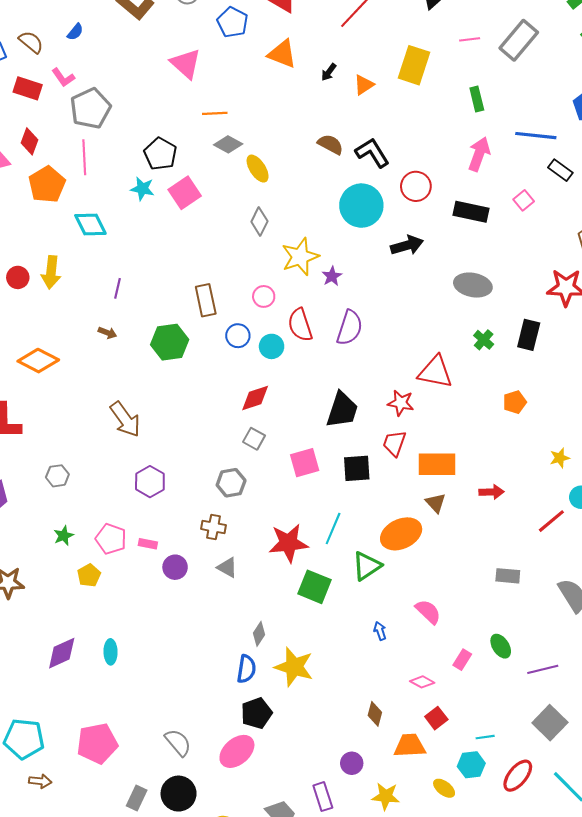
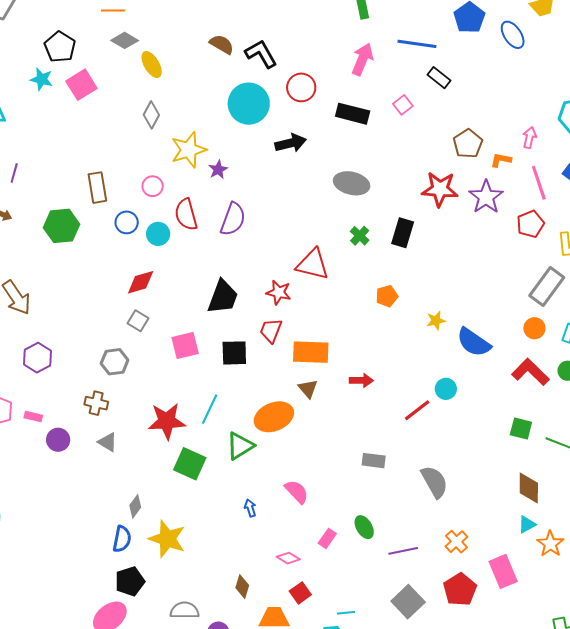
yellow star: (560, 458) -> (436, 321), moved
gray semicircle: (178, 743) -> (185, 610), moved, turned -52

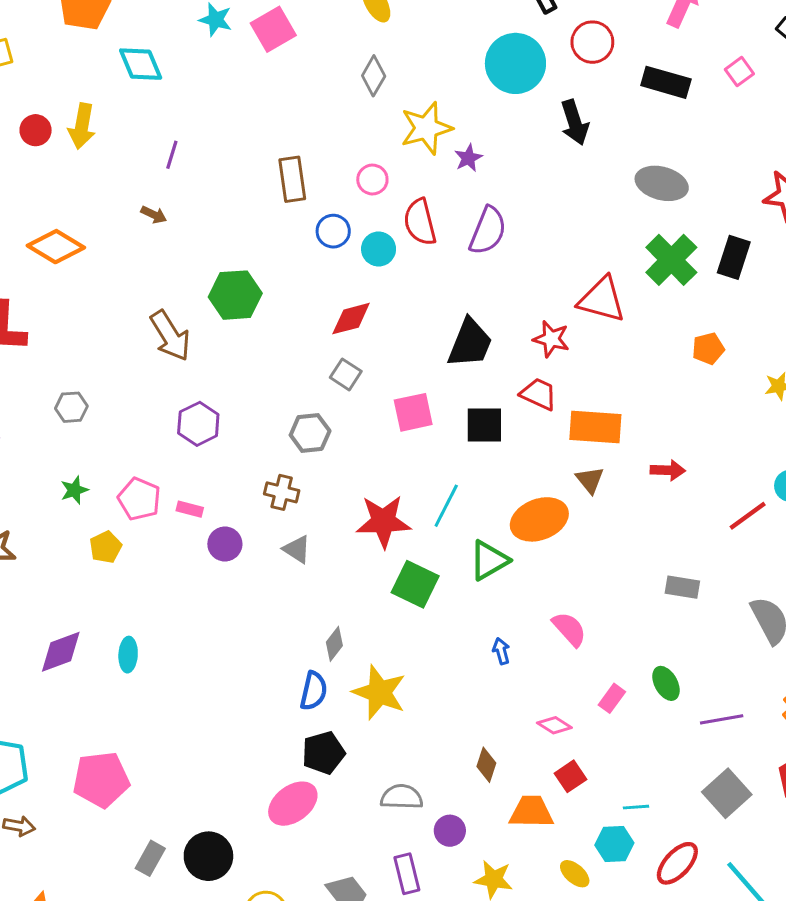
black arrow: (291, 143) -> (575, 122), turned 84
green hexagon: (62, 226) -> (235, 295), moved
green cross: (360, 236) -> (671, 260), size x1.8
red trapezoid: (271, 331) -> (539, 394), turned 92

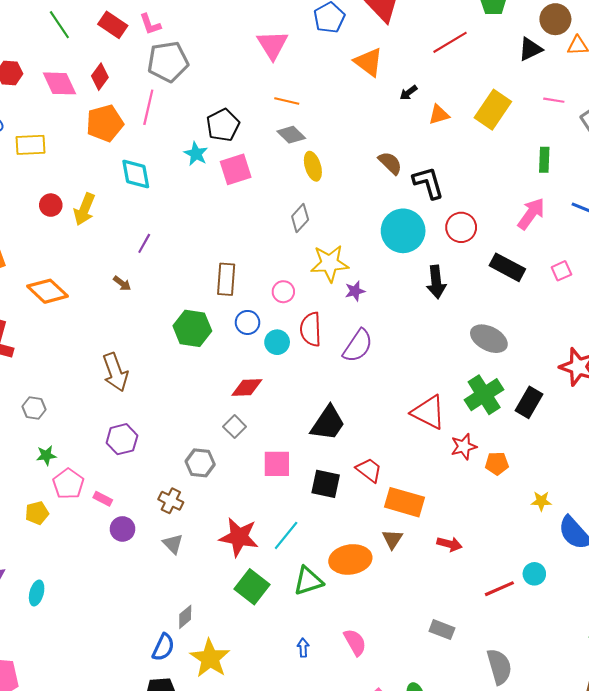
green hexagon: (235, 295) -> (192, 328), moved
red star: (551, 339) -> (464, 447), moved, turned 30
green star: (74, 490) -> (46, 455), moved

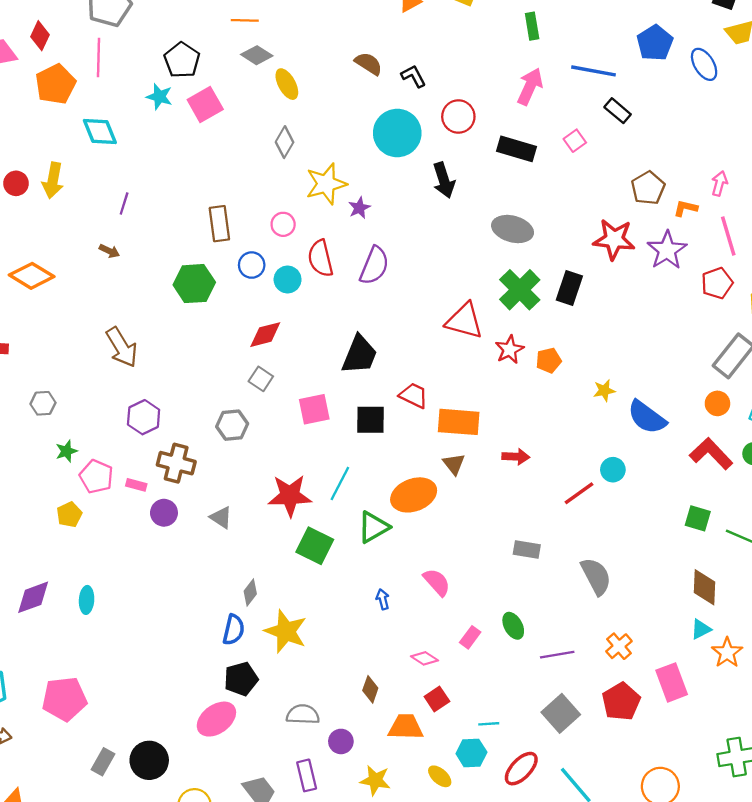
black L-shape: (428, 183) -> (413, 76), size x0.7
brown cross: (171, 501) -> (176, 463), moved, size x1.4

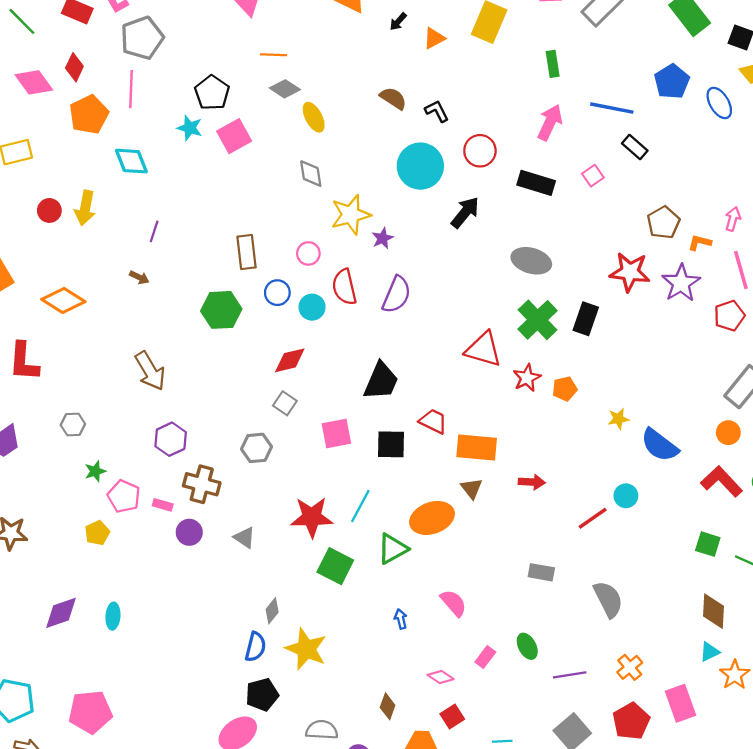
gray diamond: (285, 142) -> (311, 174), turned -40
black arrow: (444, 180) -> (465, 212), turned -124

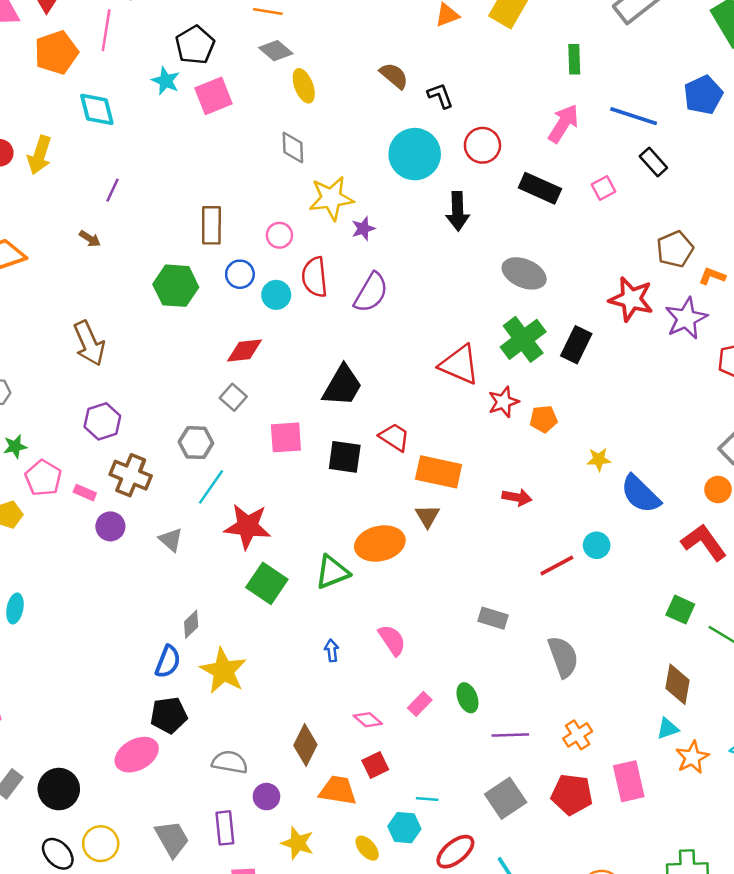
black arrow: (465, 212) -> (458, 211), turned 132
red arrow: (532, 482) -> (517, 497), moved
cyan line: (360, 506) -> (211, 487), moved
brown diamond: (388, 706) -> (305, 745), size x1.4
red pentagon: (631, 721) -> (572, 794), turned 30

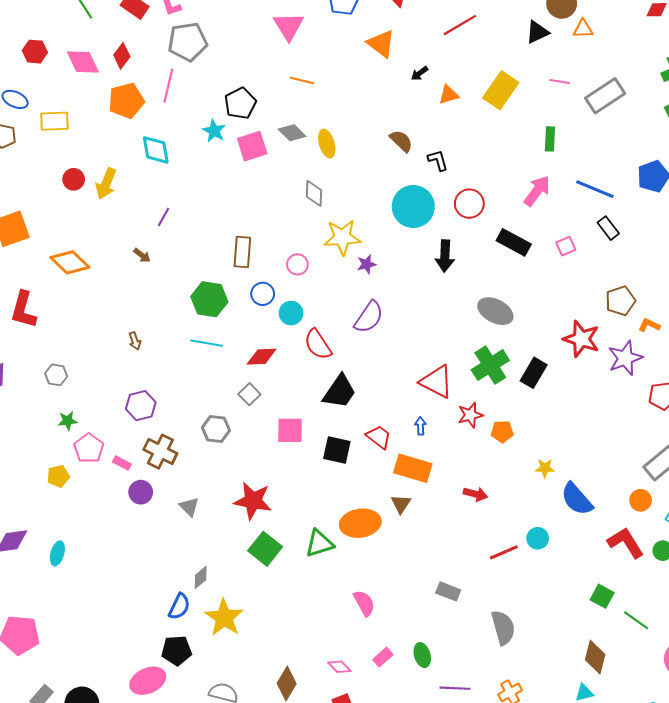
gray diamond: (276, 51) -> (292, 133), moved
red semicircle: (315, 277) -> (318, 344), moved, turned -32
brown arrow: (89, 343) -> (135, 341), size x0.5
cyan line: (211, 487) -> (207, 343), moved, turned 60
blue arrow: (332, 651) -> (420, 426), moved

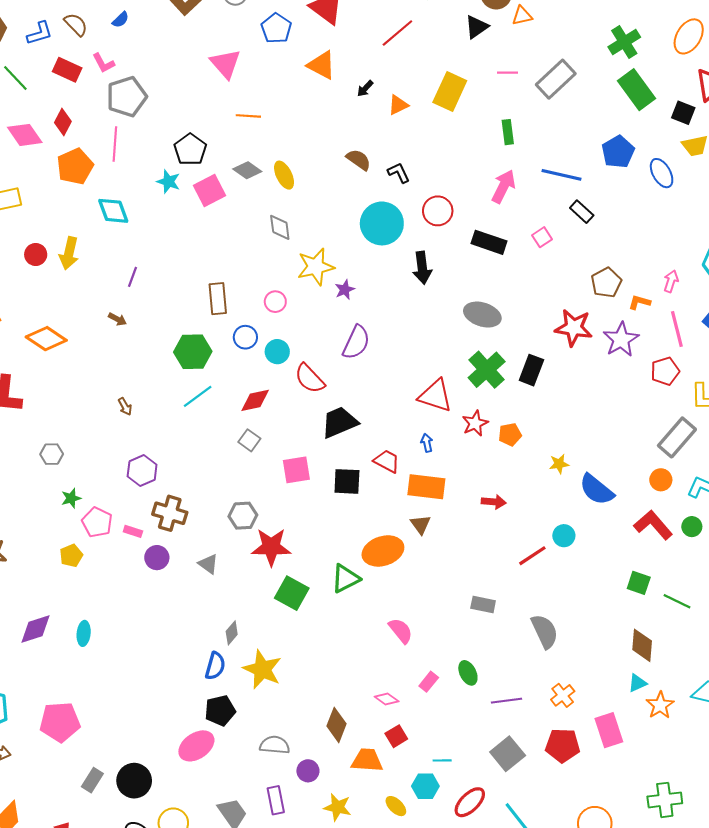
cyan line: (207, 343) -> (198, 396), turned -36
black trapezoid: (339, 392) -> (339, 422), turned -138
gray hexagon: (216, 429) -> (243, 516), moved

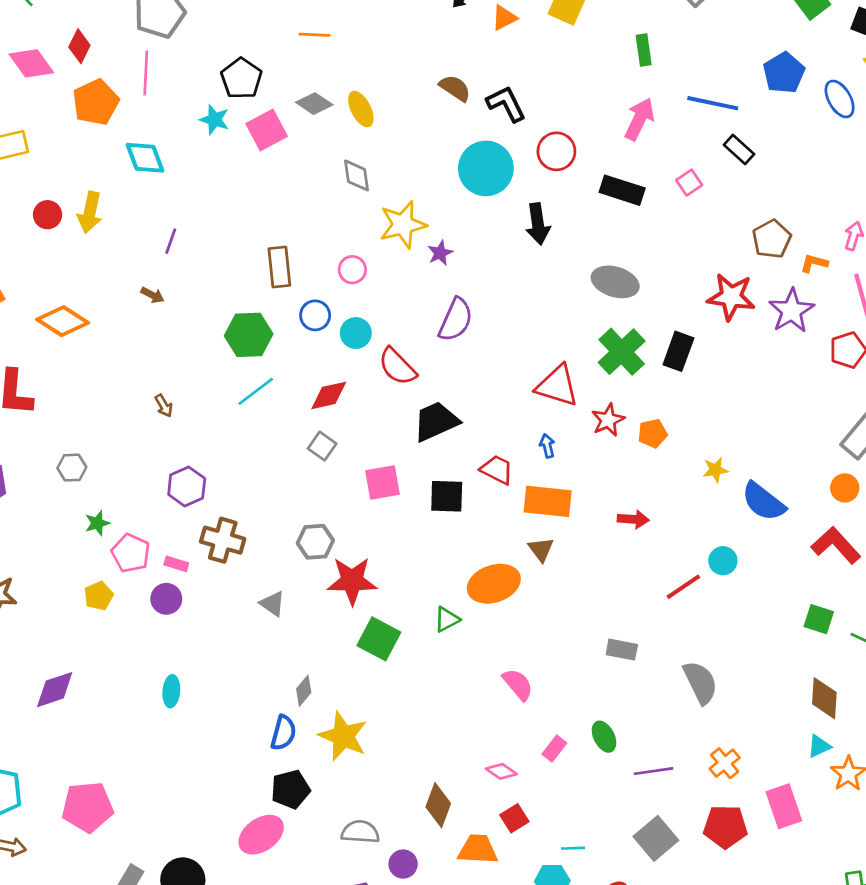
black L-shape: (399, 173) -> (506, 104), size x1.4
purple circle: (157, 558) -> (166, 599), moved
green triangle: (345, 579) -> (447, 619), size x0.7
cyan ellipse: (84, 633) -> (171, 691), moved

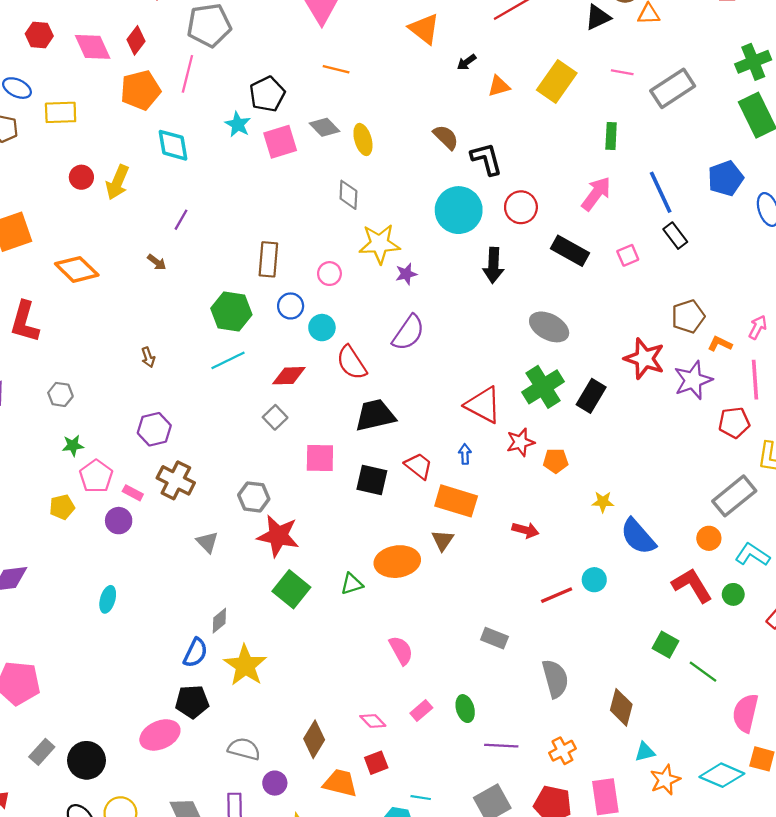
blue line: (713, 103) -> (661, 192), turned 42
brown diamond: (824, 698) -> (621, 707), moved

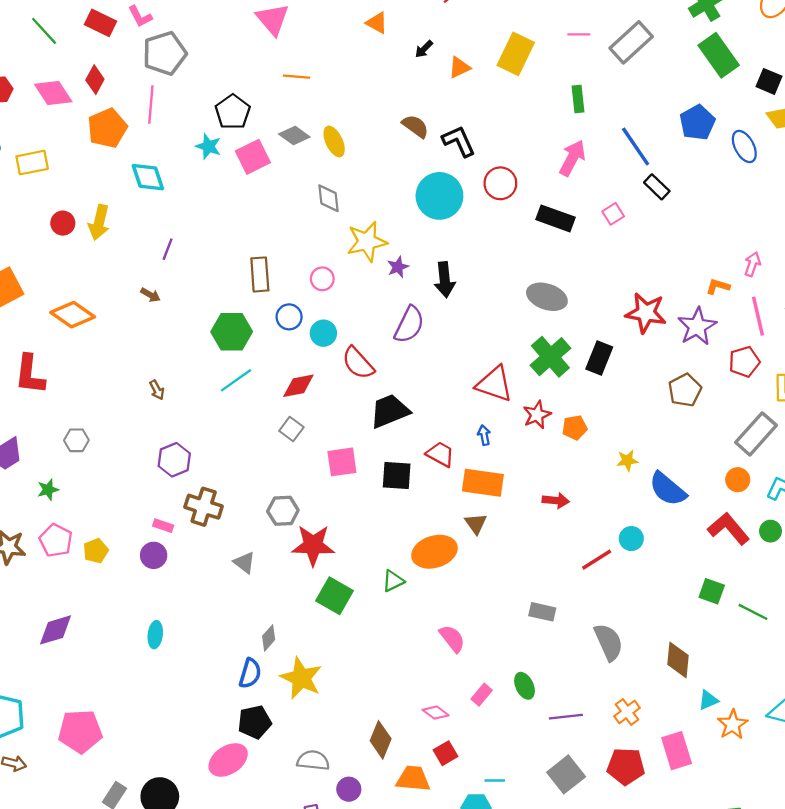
orange triangle: (424, 29) -> (377, 23), size x0.7
black arrow: (493, 265) -> (445, 280), moved
brown pentagon: (688, 316) -> (685, 390), moved
green star: (73, 445) -> (48, 490), moved
pink pentagon: (96, 476) -> (56, 540), moved

